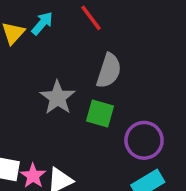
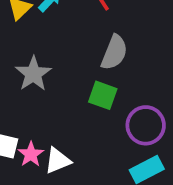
gray star: (57, 98) -> (33, 74), moved

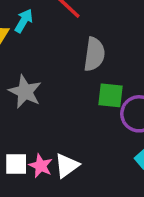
green square: (103, 95) -> (110, 95), moved

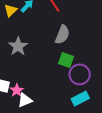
white triangle: (67, 166) -> (25, 100), moved

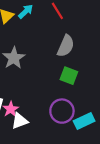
purple circle: (80, 74) -> (62, 111), moved

